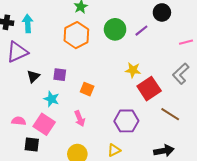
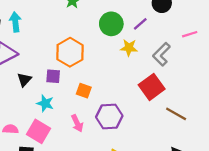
orange hexagon: (76, 35) -> (70, 52), moved
yellow star: (133, 70) -> (129, 48), moved
gray L-shape: (181, 74) -> (161, 54), moved
purple hexagon: (126, 121) -> (109, 116), moved

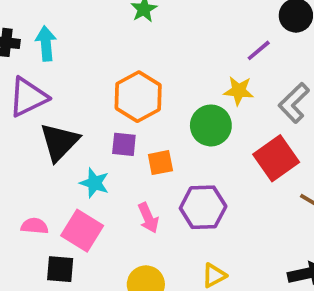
green circle: (111, 24) -> (211, 125), moved
purple square: (53, 76) -> (124, 144), moved
black triangle: (24, 80) -> (59, 142), size x1.6
orange square: (84, 91) -> (160, 163), turned -32

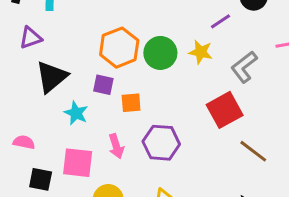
purple triangle: (28, 97) -> (30, 38), size x0.7
green circle: (211, 125) -> (160, 53), moved
pink square: (82, 231) -> (78, 163), moved, turned -32

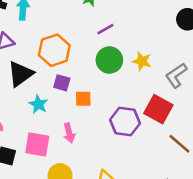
purple line: (220, 21) -> (105, 29), moved
orange hexagon: (119, 48) -> (54, 50), moved
red square: (225, 110) -> (158, 109), turned -36
purple hexagon: (161, 143) -> (125, 122), moved

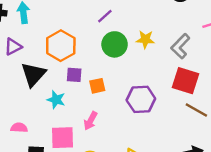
red square: (158, 109) -> (185, 81), moved
pink arrow: (69, 133) -> (91, 121), turned 54

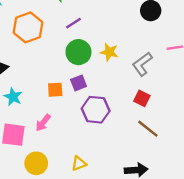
orange hexagon: (61, 46) -> (28, 27), moved
purple square: (74, 75) -> (79, 83), moved, turned -35
red square: (185, 81) -> (142, 98), size x0.6

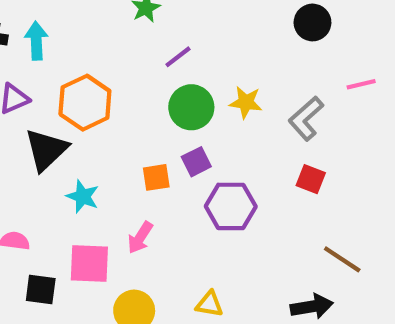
orange hexagon: (28, 27) -> (85, 103), moved
brown line: (148, 129) -> (342, 259), moved
yellow triangle: (79, 163) -> (210, 304), turned 35

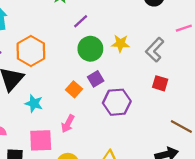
orange square: (156, 177) -> (74, 89), turned -35

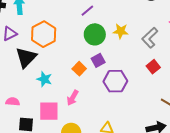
red square: (160, 83) -> (153, 67), turned 32

